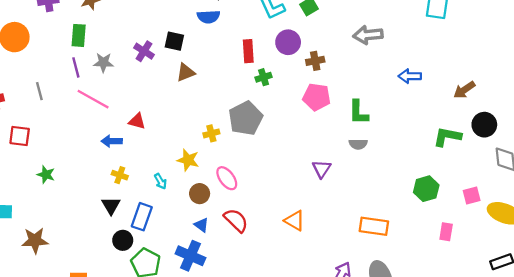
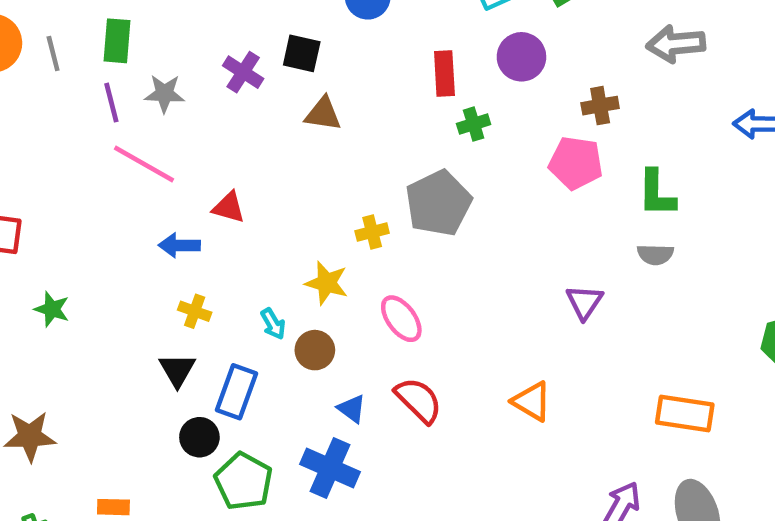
brown cross: (315, 61) -> (600, 106), moved
brown triangle: (186, 73) -> (323, 114), turned 30
gray line: (39, 91) -> (53, 54), moved
brown circle: (200, 194) -> (315, 350), moved

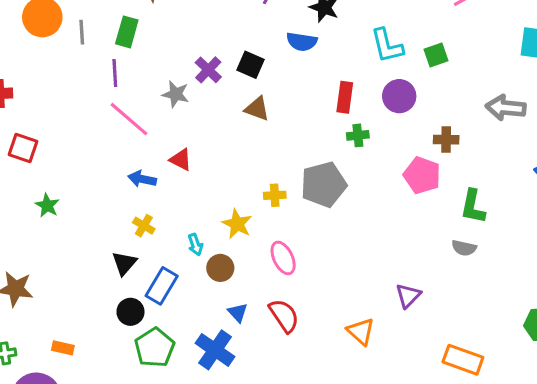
gray star: (164, 94) -> (176, 94), moved
purple triangle: (585, 302) -> (408, 296), moved

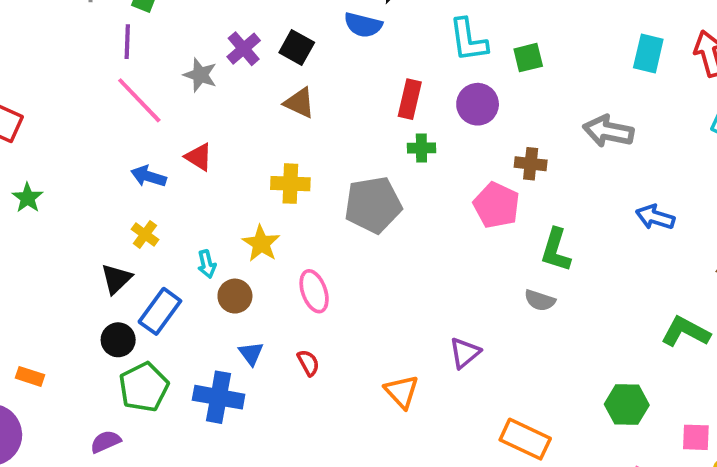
yellow cross: (275, 195) -> (290, 184), moved, size x1.4
red semicircle: (284, 316) -> (308, 363), size x0.6
blue cross: (215, 350) -> (219, 397), turned -30

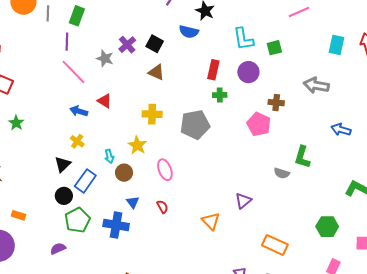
green L-shape: (556, 250) -> (302, 157), moved

